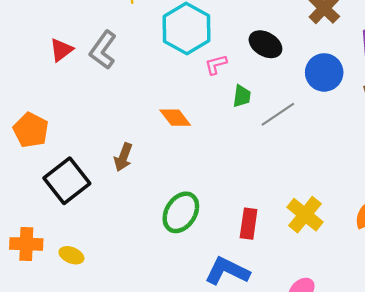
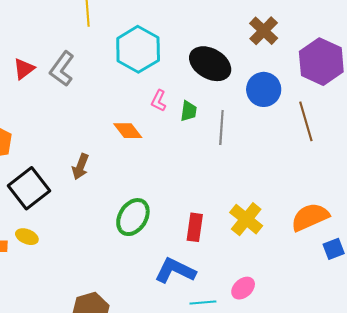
black ellipse: (265, 44) -> (210, 64), size x1.4
pink L-shape: (216, 65) -> (159, 101), moved, turned -50
gray line: (278, 114) -> (221, 128), turned -52
yellow ellipse: (71, 255) -> (27, 237), moved

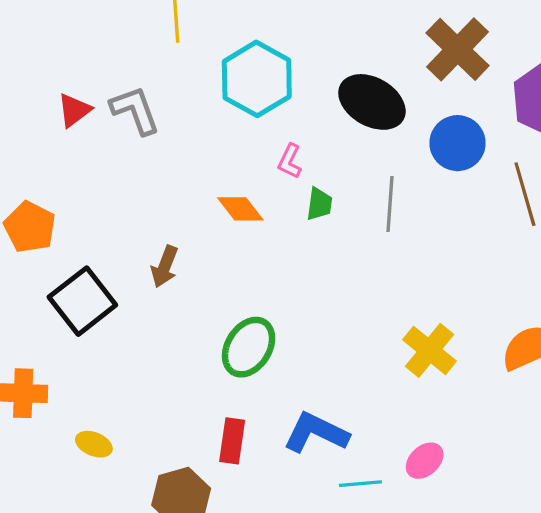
brown cross: (264, 31) -> (458, 49), size x1.4
gray L-shape: (62, 69) -> (135, 110), turned 124
green trapezoid: (189, 111) -> (319, 204), moved
red rectangle: (195, 227) -> (232, 441), moved
yellow ellipse: (27, 237) -> (94, 444), moved

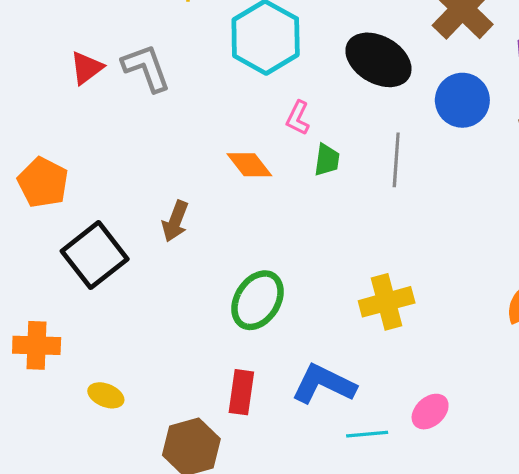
yellow cross: (430, 350) -> (387, 302), moved, turned 36

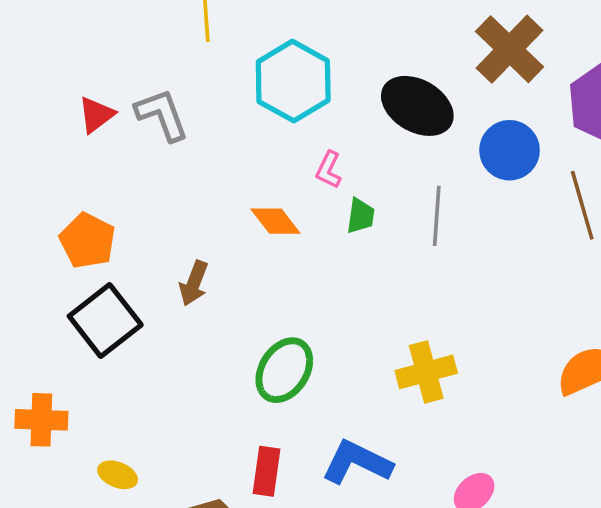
orange pentagon: (43, 182) -> (87, 241), moved

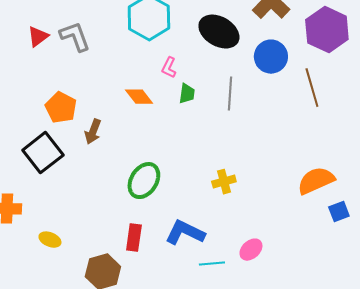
orange pentagon: (87, 241) -> (61, 108), moved
yellow cross: (426, 372) -> (224, 182), size x0.7

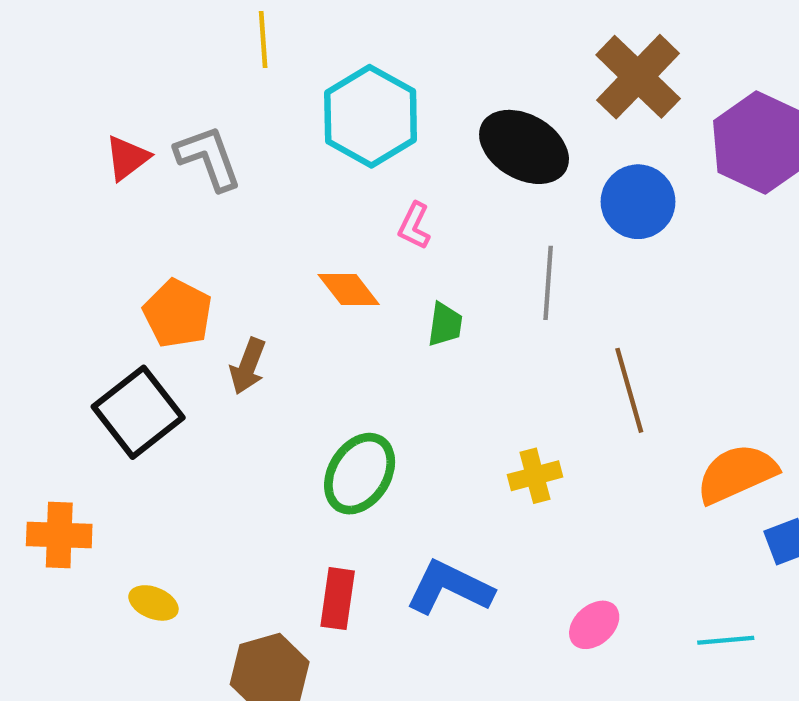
brown line: (312, 88) -> (629, 390), moved
green trapezoid: (187, 94) -> (445, 324), moved
cyan line: (212, 264) -> (726, 640), moved

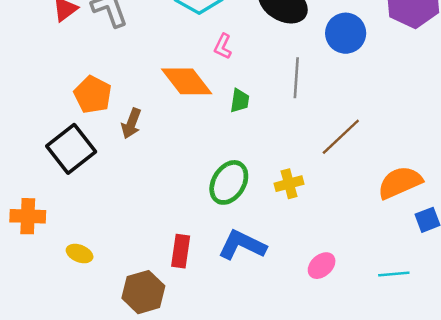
orange diamond: (349, 289) -> (187, 81), size x1.5
brown line: (629, 390) -> (341, 137), turned 63
green ellipse: (360, 474) -> (229, 182), moved

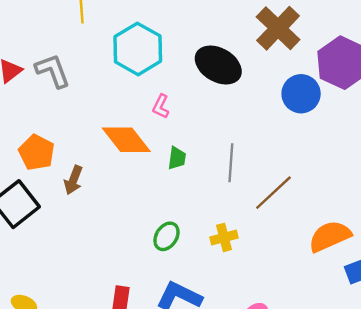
blue circle: (346, 33) -> (301, 94), moved
gray line: (296, 78) -> (231, 163), moved
green ellipse: (229, 182) -> (167, 236), size x0.7

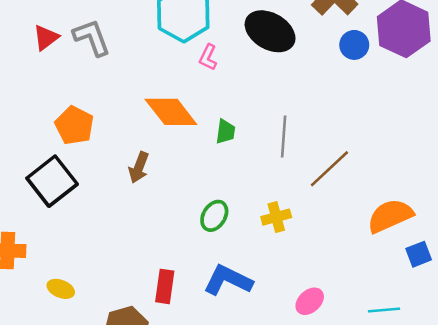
blue circle: (301, 94) -> (354, 45), moved, size x0.7
pink L-shape: (161, 106) -> (208, 57), moved
brown arrow: (73, 180) -> (139, 168), moved

